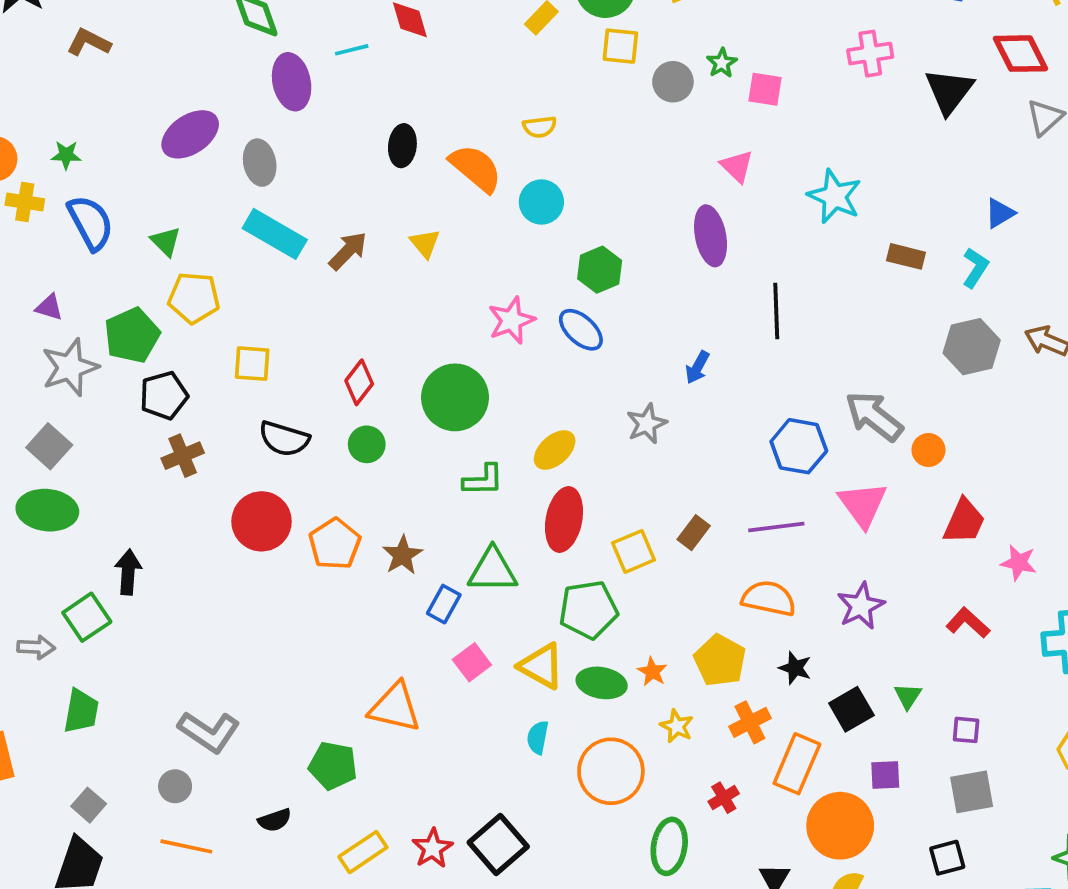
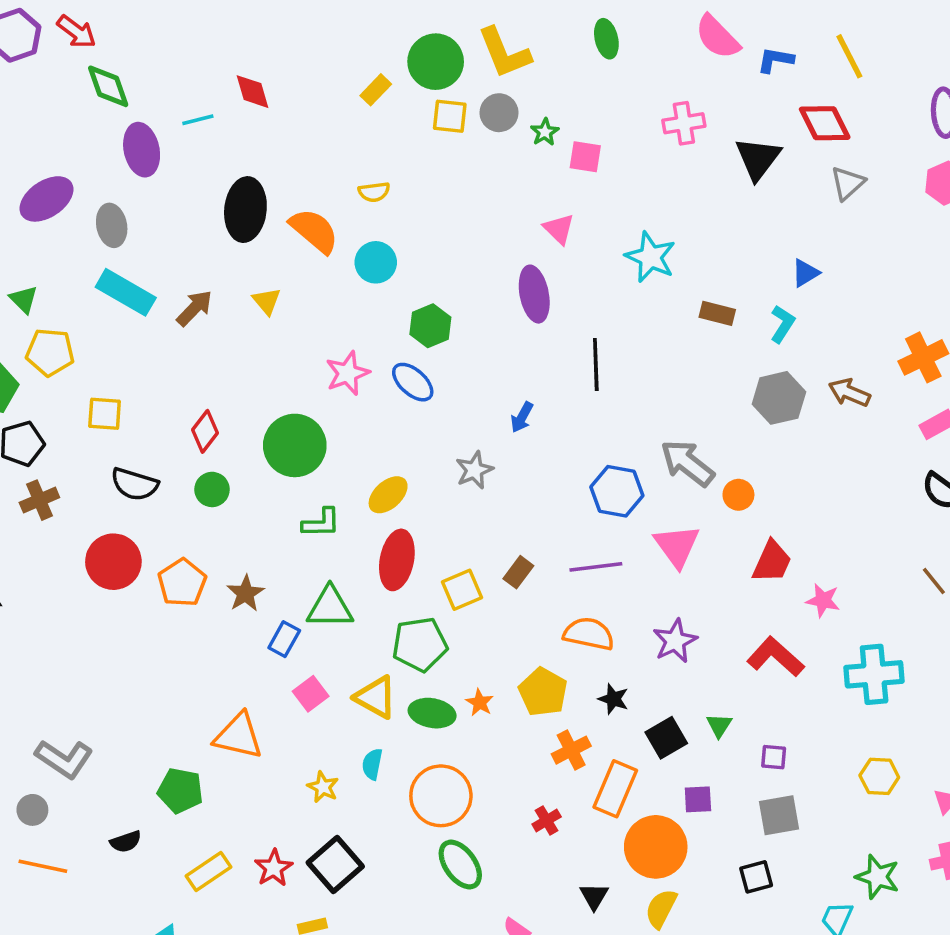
gray circle: (673, 82) -> (499, 113), moved
black ellipse: (402, 146) -> (245, 210), size x1.6
red L-shape: (968, 623) -> (775, 657), size x1.4
yellow star: (677, 726) -> (323, 787), moved
green ellipse: (669, 846) -> (460, 865), moved, turned -45

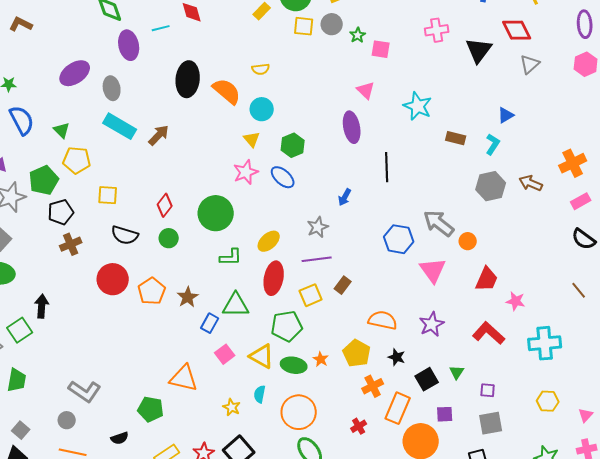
yellow triangle: (267, 301) -> (252, 139), moved
purple line: (596, 567) -> (317, 259), moved

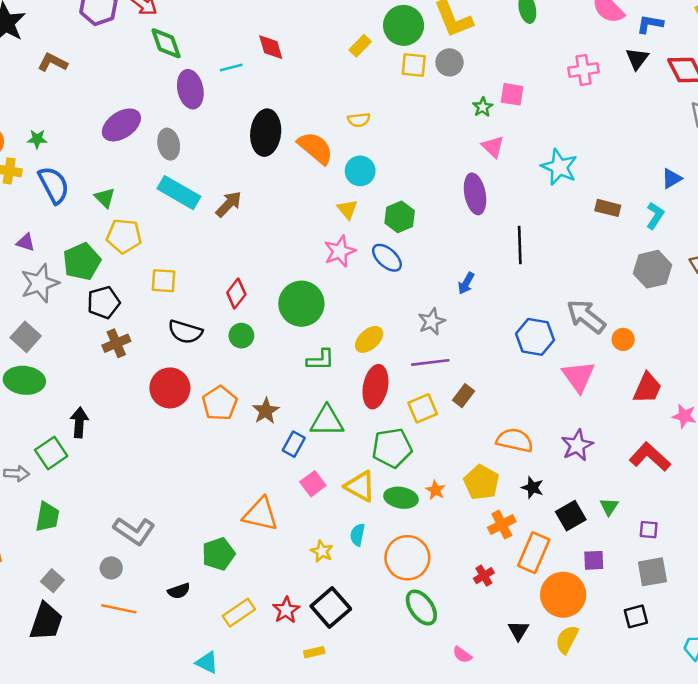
green star: (358, 35) -> (483, 107), moved
black triangle: (479, 50) -> (637, 59), moved, size x0.7
green pentagon: (151, 409) -> (218, 554), turned -30

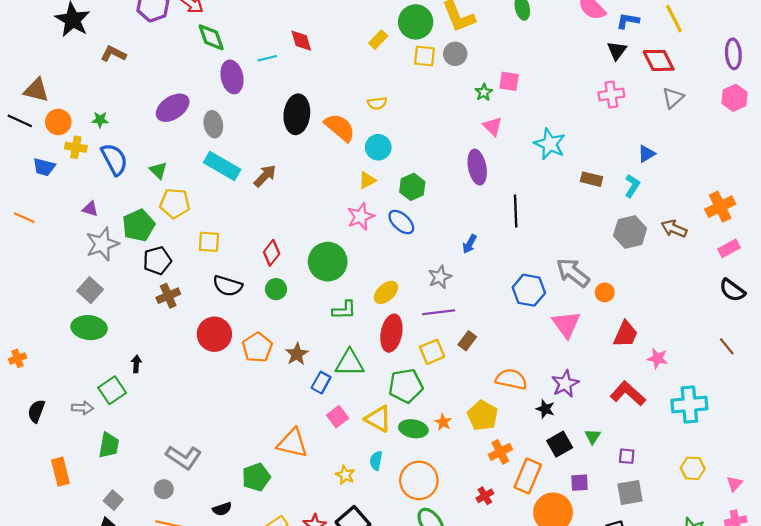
pink cross: (584, 70) -> (611, 95), moved
yellow triangle: (347, 209) -> (367, 180), turned 42
black arrow: (79, 422) -> (136, 364), size x0.7
black star: (532, 488) -> (545, 409), moved

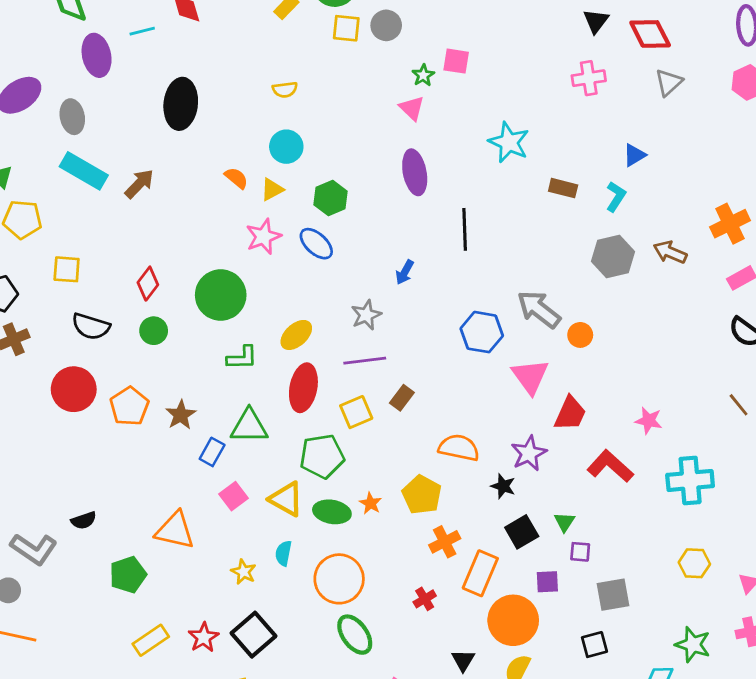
pink triangle: (493, 126) -> (412, 108), moved
orange semicircle: (340, 127) -> (236, 178), moved, size x0.6
red trapezoid: (626, 334) -> (570, 413), moved
purple square: (627, 456) -> (580, 552), moved
black semicircle: (222, 509) -> (84, 520), moved

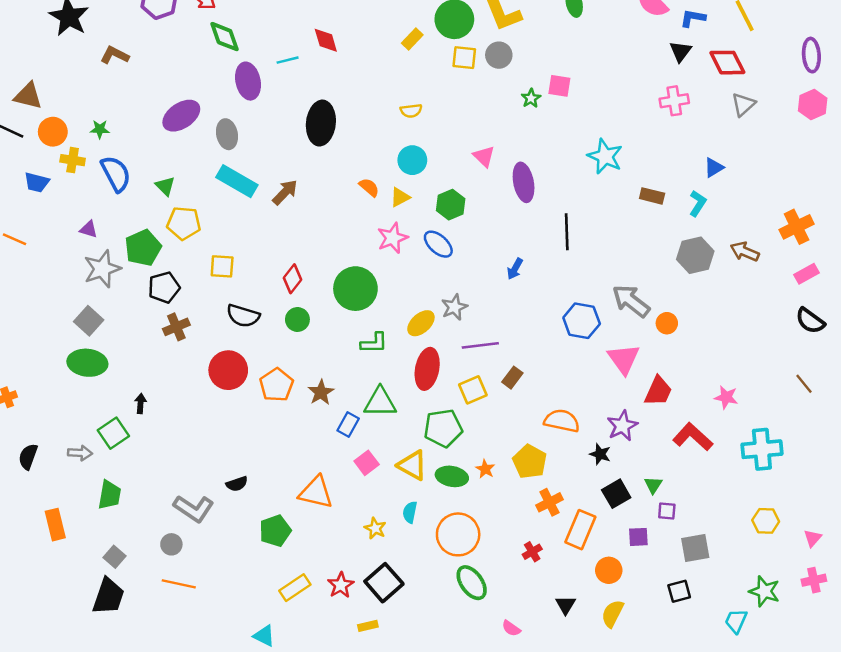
pink triangle: (412, 108) -> (484, 156), moved
gray star: (366, 315) -> (454, 307), moved
orange circle: (513, 620) -> (609, 570), size x0.6

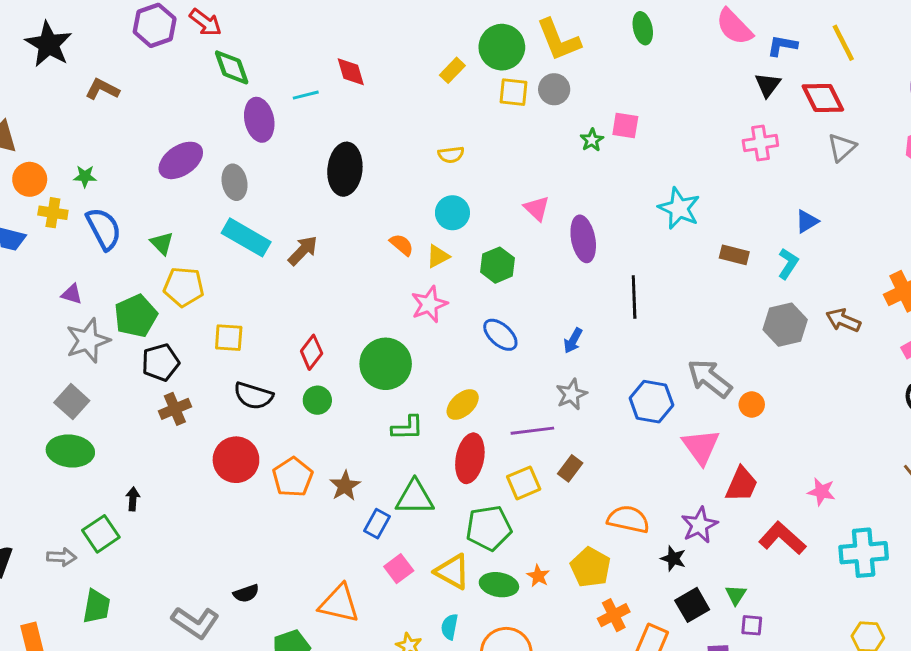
blue ellipse: (438, 244) -> (500, 335), moved
gray star: (454, 307) -> (572, 394), moved

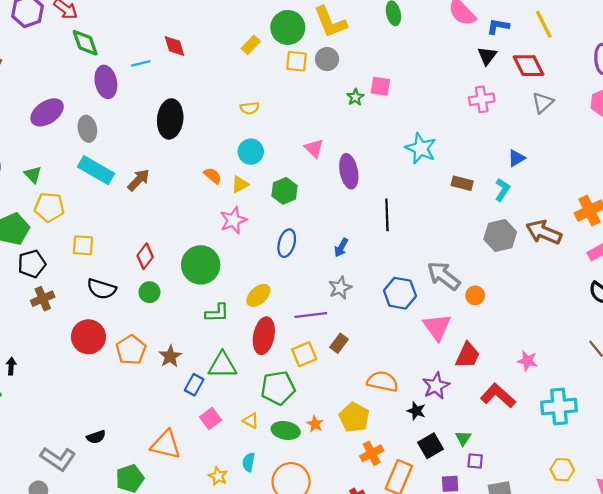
brown arrow: (843, 320) -> (544, 232), size x1.4
blue ellipse: (500, 335) -> (287, 243), turned 64
yellow triangle: (452, 572) -> (251, 421), size x0.6

